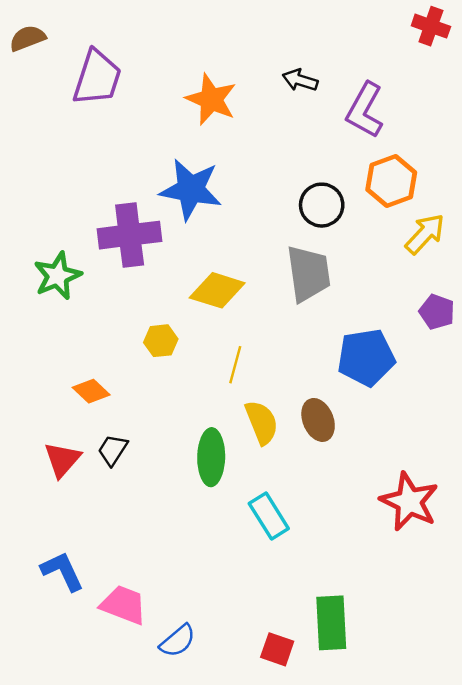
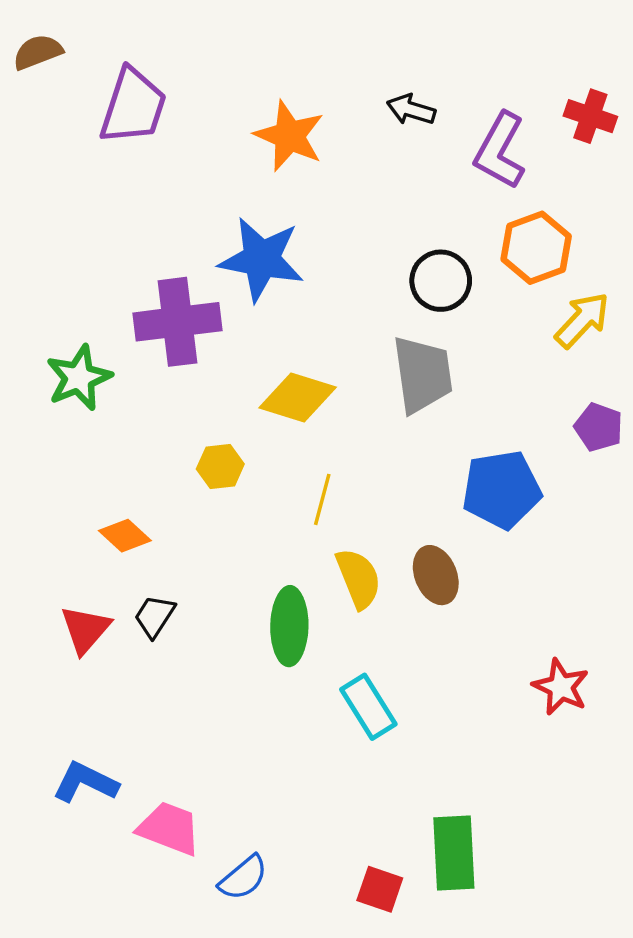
red cross: (431, 26) -> (590, 116), moved
red star: (409, 502) -> (561, 687), size x0.7
blue L-shape: (62, 571) -> (85, 782), turned -39

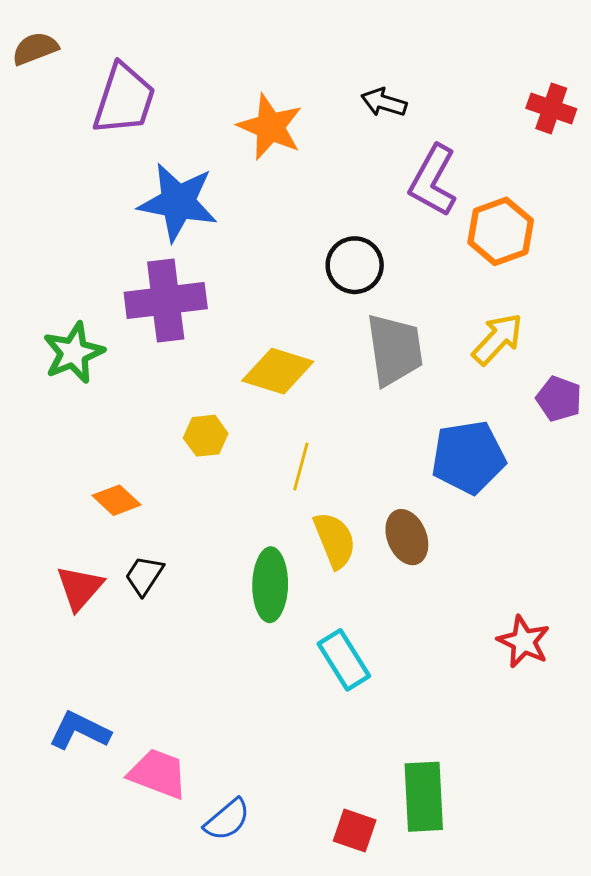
purple L-shape: (500, 151) -> (433, 181), moved
blue star: (261, 259) -> (178, 202), moved
black circle: (441, 281) -> (355, 265), moved
yellow arrow: (582, 320) -> (498, 339), moved

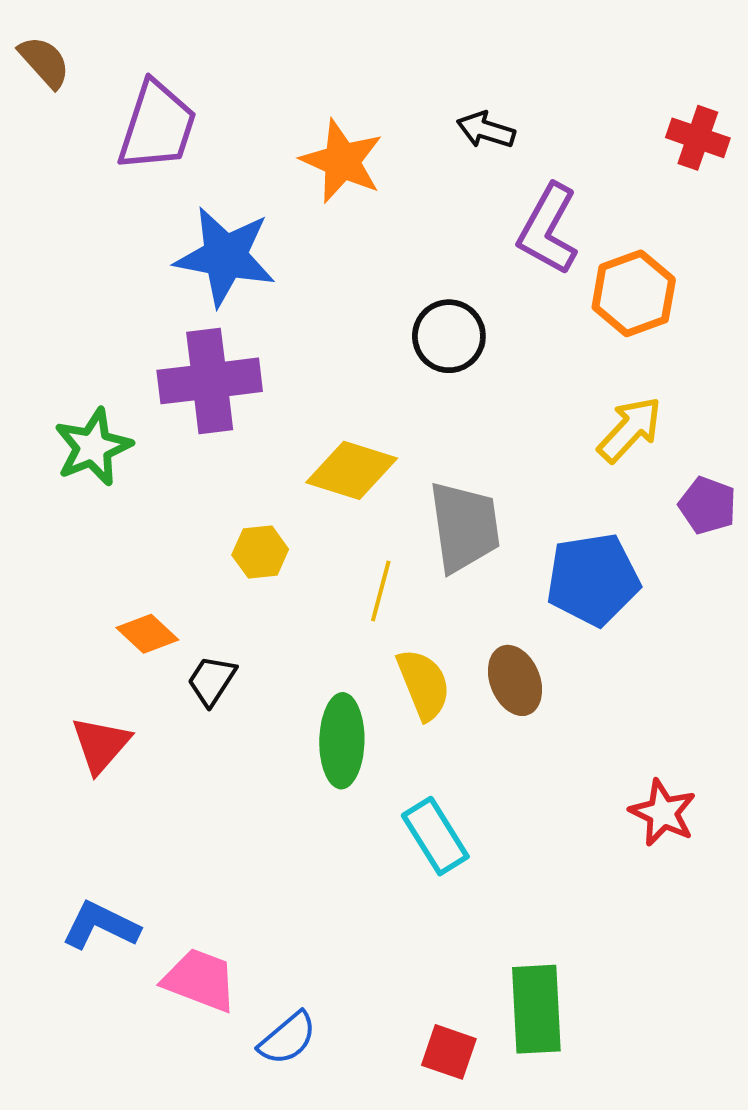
brown semicircle: (35, 49) -> (44, 62), turned 69
gray trapezoid: (395, 350) -> (464, 527), moved
black trapezoid: (144, 575) -> (212, 680), moved

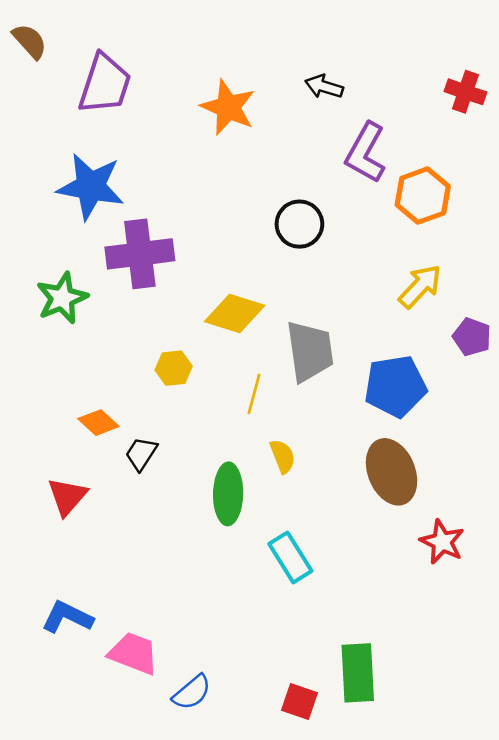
blue star: (225, 256) -> (91, 186), moved
brown ellipse: (515, 680) -> (392, 472), moved, size x1.4
yellow semicircle: (424, 684) -> (283, 456), size x0.7

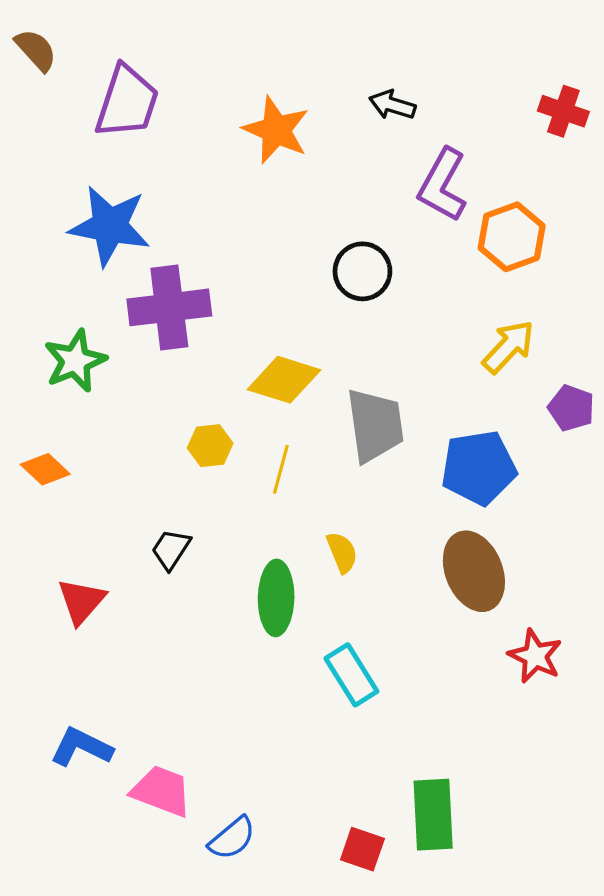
yellow line: (254, 394) -> (281, 469), moved
orange diamond: (98, 423) -> (45, 469), moved

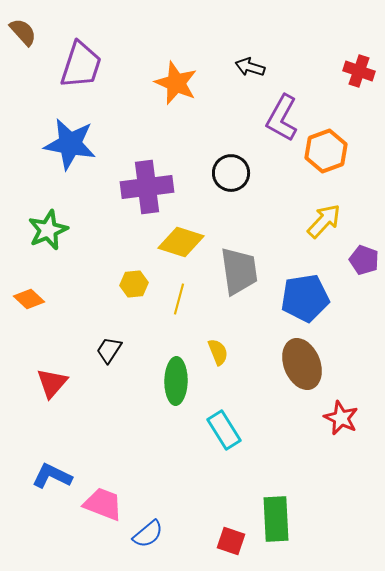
purple cross: (169, 307) -> (147, 187), moved

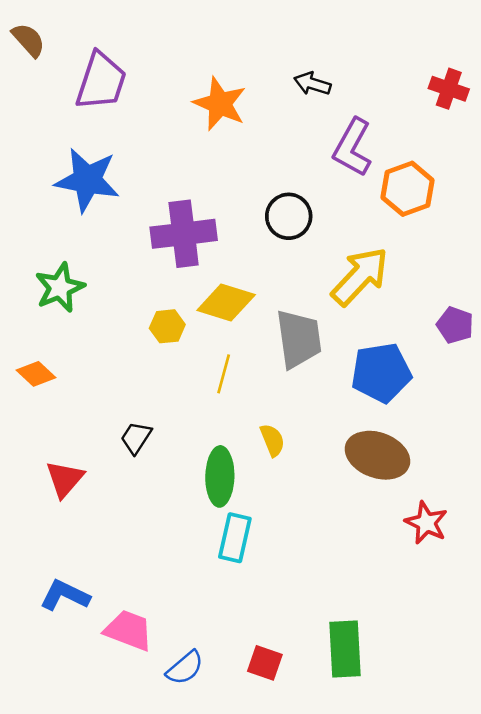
yellow arrow: (324, 221) -> (360, 276), moved, size x1.4
yellow hexagon: (134, 284) -> (167, 326), moved
brown ellipse: (302, 364) -> (377, 455), turned -48
cyan rectangle: (224, 430) -> (235, 538), moved, turned 45
red square: (231, 541) -> (265, 663), moved

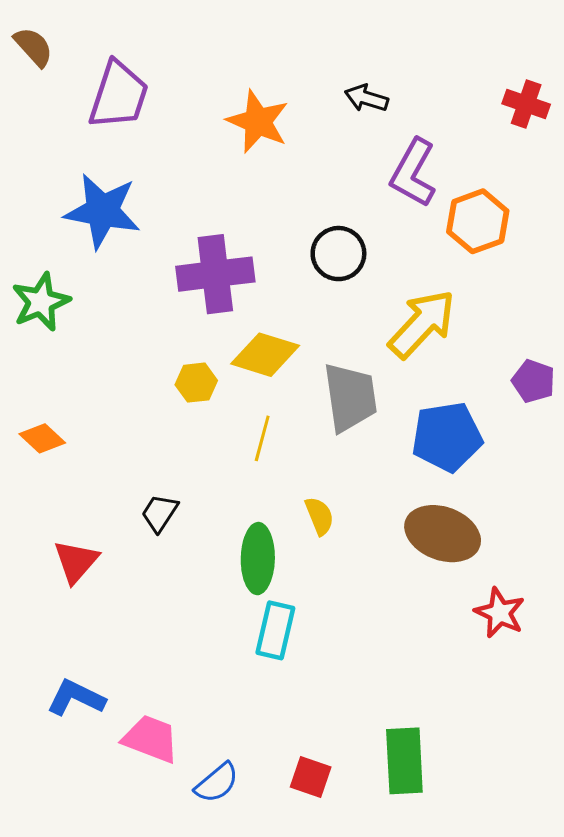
green star: (60, 288) -> (41, 302), moved

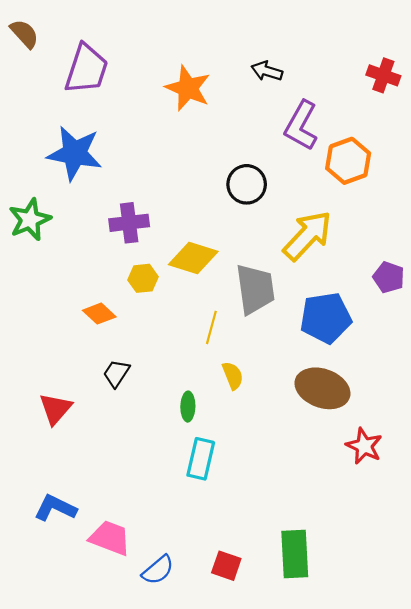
purple cross: (215, 274) -> (129, 223), moved, size x0.7
orange diamond: (42, 438) -> (99, 314), moved
yellow line: (262, 438) -> (211, 327), moved
green ellipse: (258, 559) -> (188, 407), size x0.6

